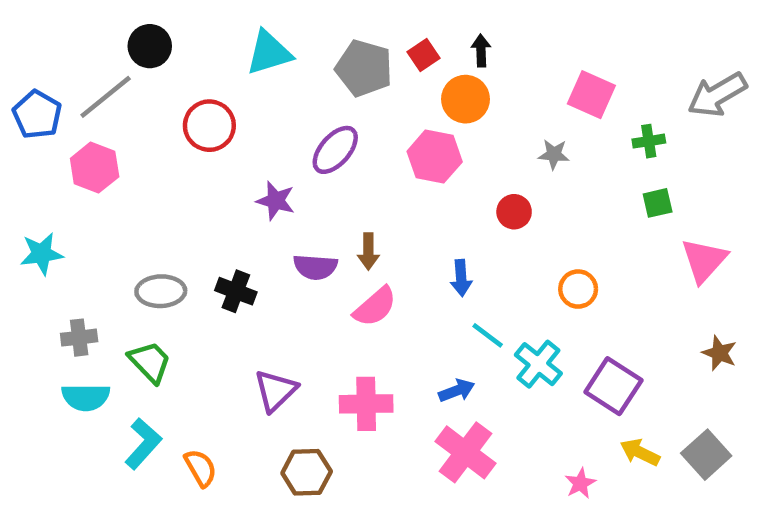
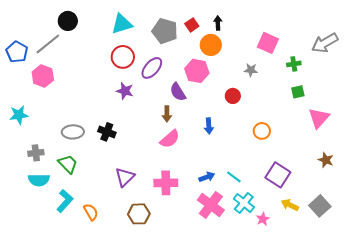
red circle: (209, 126) -> (123, 57), moved
purple semicircle: (315, 267) -> (178, 92), moved, turned 54
cyan line: (488, 335) -> (234, 177), moved
cyan cross: (538, 364) -> (244, 203), moved

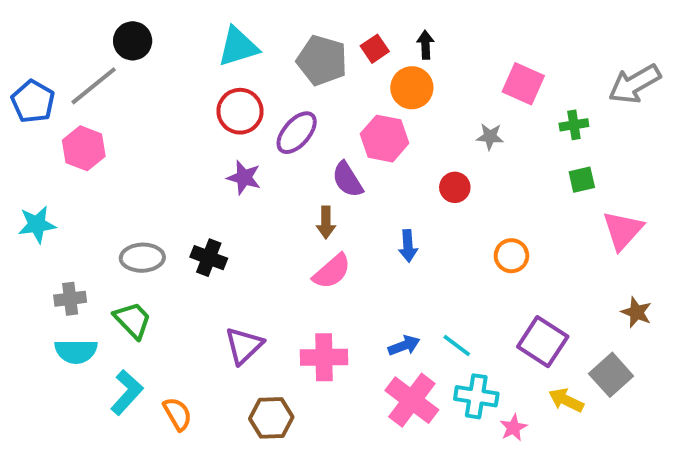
cyan cross: (244, 203) -> (476, 396), turned -30
gray square: (320, 206) -> (611, 375), moved

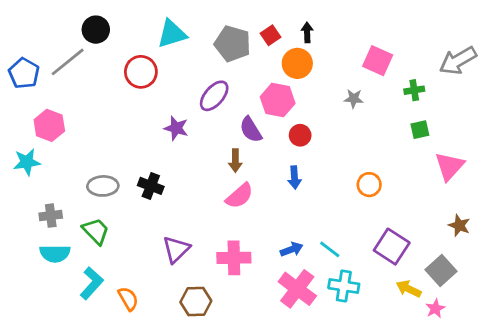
red circle: (240, 111) -> (141, 72), moved
pink hexagon: (84, 148) -> (49, 125), moved
red circle: (455, 187) -> (300, 135), moved
pink star: (513, 428) -> (435, 309), moved

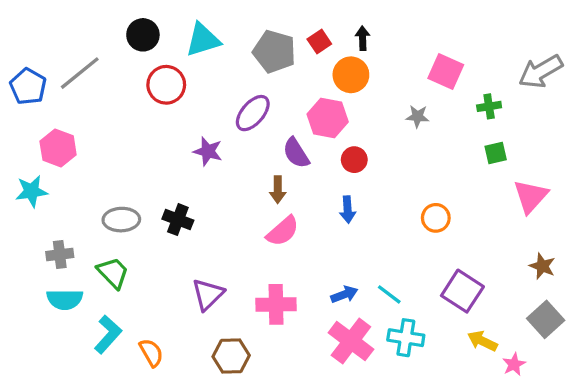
black circle: (96, 30) -> (143, 35), moved
gray square: (441, 271) -> (546, 319), moved

